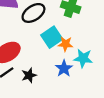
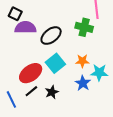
cyan square: (52, 37) -> (55, 63), moved

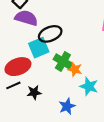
green cross: (84, 27) -> (63, 61), moved
cyan square: (55, 63) -> (39, 48), moved
blue star: (83, 83) -> (67, 106), moved

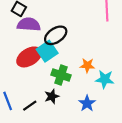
green cross: (63, 61) -> (61, 75), moved
red ellipse: (18, 67) -> (29, 57), moved
black line: (13, 85) -> (30, 106), moved

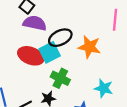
red ellipse: (29, 57) -> (31, 56), turned 45
orange star: (87, 65) -> (89, 47), moved, size x1.5

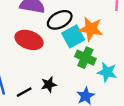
cyan square: (50, 52) -> (73, 36), moved
green cross: (60, 78) -> (85, 58), moved

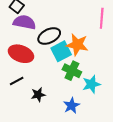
cyan star: (107, 72) -> (91, 84), turned -30
black line: (24, 92) -> (17, 81), moved

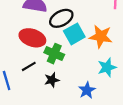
orange star: (77, 45) -> (101, 36), moved
green cross: (72, 71) -> (54, 54), moved

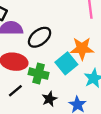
cyan square: (74, 34) -> (66, 63), moved
black star: (52, 80) -> (49, 99), moved

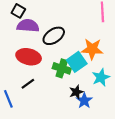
green cross: (39, 74) -> (62, 68), moved
black star: (49, 99) -> (76, 92), moved

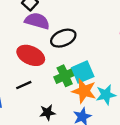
orange star: (92, 49) -> (84, 91), moved
green cross: (62, 68) -> (65, 76), turned 36
black star: (76, 92) -> (47, 112), moved

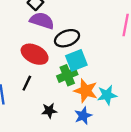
cyan square: (83, 72) -> (76, 60), moved
black line: (24, 85) -> (27, 83), turned -42

